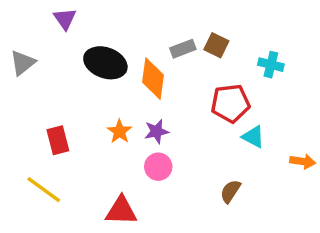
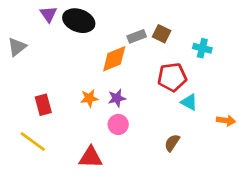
black ellipse: (105, 63) -> (79, 21), moved
orange diamond: (153, 79) -> (114, 59), turned 60
orange star: (120, 131) -> (89, 98), turned 30

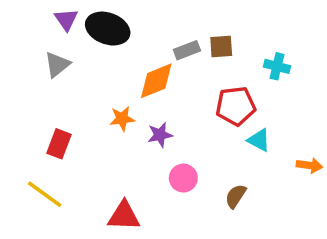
brown square: (162, 34) -> (221, 47), turned -30
gray triangle: (17, 47) -> (57, 65), moved
orange star: (89, 98) -> (122, 119), moved
red rectangle: (43, 105) -> (59, 144), turned 36
pink circle: (118, 124) -> (183, 178), moved

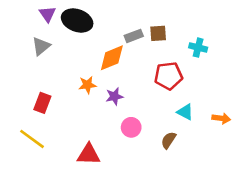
cyan triangle: (259, 140) -> (185, 112), moved

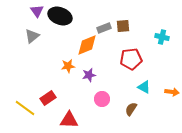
cyan cross: (198, 48) -> (162, 37), moved
red rectangle: (42, 103) -> (48, 98), moved, turned 35

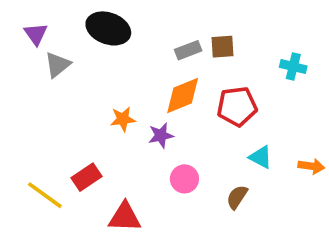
purple triangle: (37, 11) -> (36, 34), moved
orange diamond: (87, 45) -> (183, 96), moved

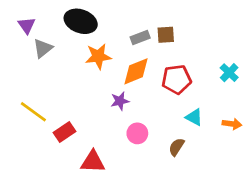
cyan cross: (293, 67) -> (229, 73), moved, turned 30
orange star: (123, 119) -> (98, 56), moved, size x1.4
yellow line: (45, 195) -> (33, 112), moved

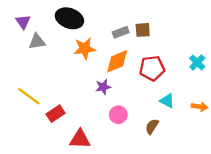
gray triangle: (43, 48) -> (37, 42), turned 30

